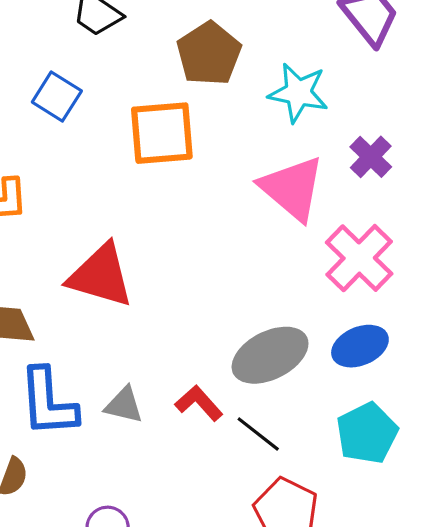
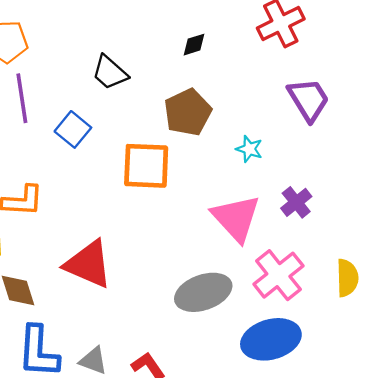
cyan star: (298, 93) -> (249, 149), size x0.6
blue ellipse: (360, 346) -> (271, 339), size x1.4
gray ellipse: (270, 355) -> (203, 292), moved

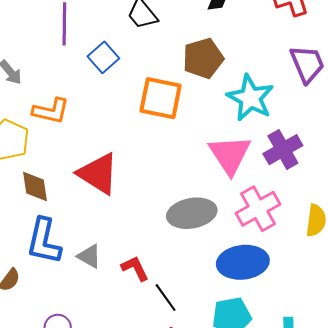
cyan star: (249, 149) -> (250, 98), size x2.0
purple cross: (296, 202) -> (283, 150), size x1.4

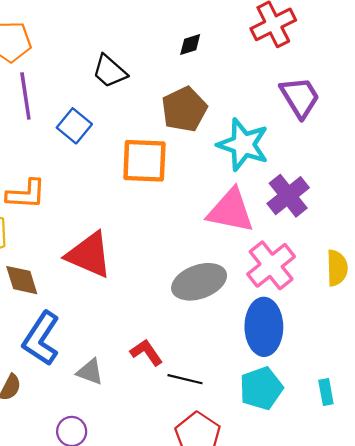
pink triangle: (230, 155) -> (231, 211), turned -36
blue L-shape: (44, 241) -> (41, 339), turned 30
gray triangle: (89, 256) -> (90, 372), moved
blue ellipse: (243, 262) -> (264, 327), turned -75
black line: (166, 298) -> (185, 379), turned -32

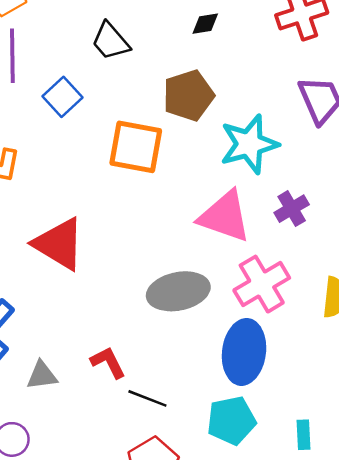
cyan star: (243, 145) -> (249, 144), turned 30
purple cross: (288, 196) -> (292, 209), size x0.7
gray triangle: (90, 372) -> (42, 375), turned -36

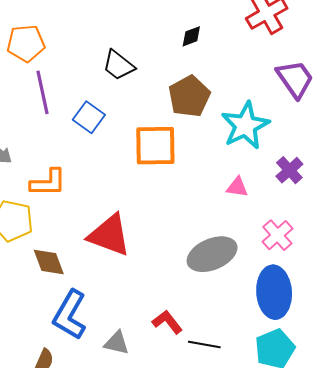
pink triangle: (225, 216) -> (237, 187), size x0.5
pink cross: (262, 284) -> (277, 235), size x0.7
gray triangle: (42, 375) -> (117, 343), turned 32

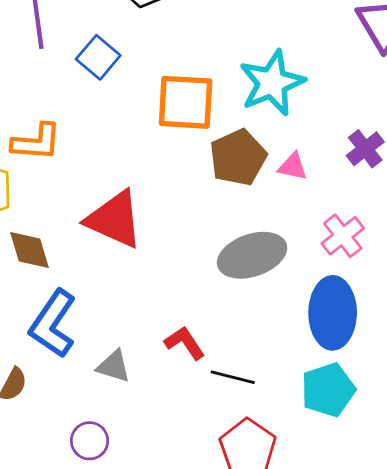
brown pentagon: (189, 96) -> (238, 157), moved
cyan star: (245, 126) -> (272, 83), moved

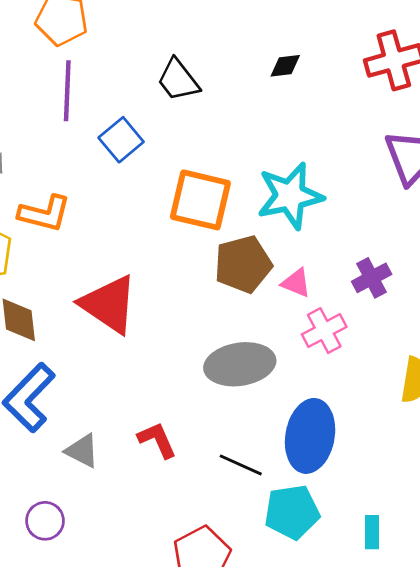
pink cross: (343, 236) -> (324, 331), moved
black line: (233, 377) -> (241, 465), moved

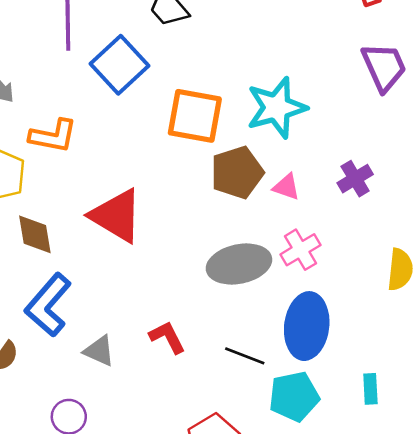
blue square: (121, 140) -> (119, 65), size x1.4
pink cross: (324, 331) -> (301, 250), moved
cyan rectangle: (372, 532) -> (370, 389), moved

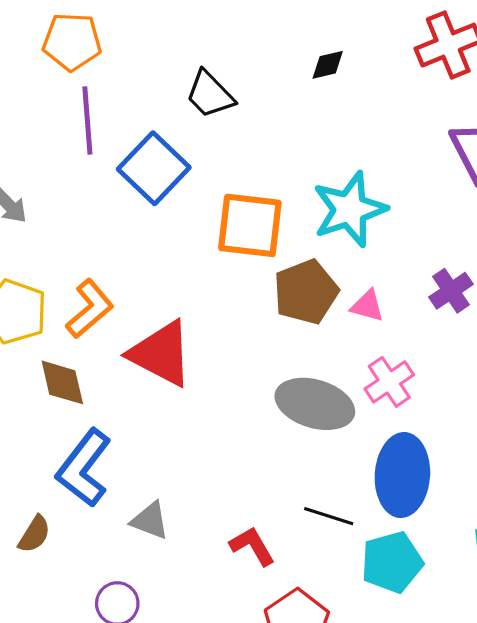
orange L-shape: (53, 136) -> (90, 309), moved, turned -48
gray ellipse: (239, 264) -> (315, 404), turned 32
red L-shape: (167, 337) -> (252, 546), moved

